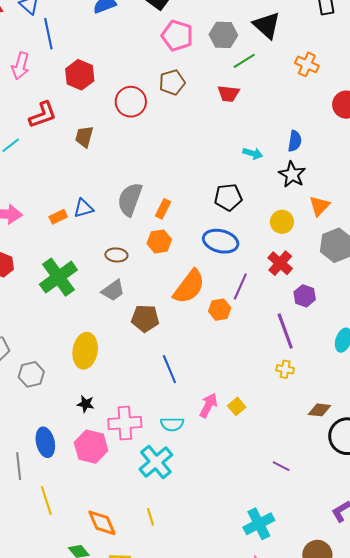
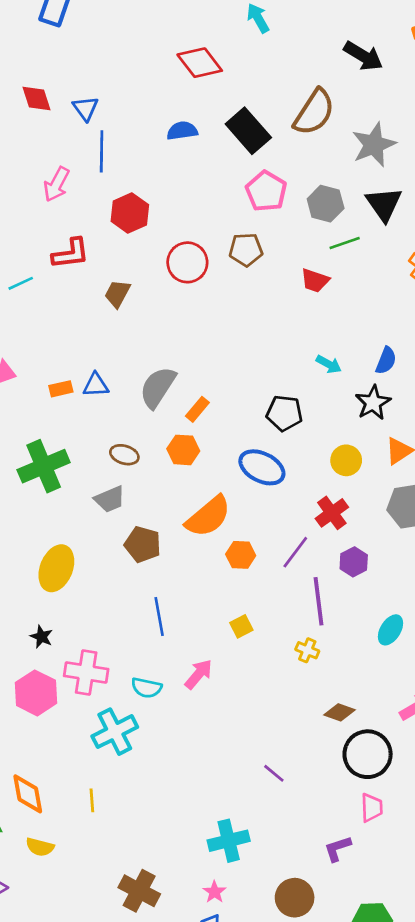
purple line: (240, 286) -> (295, 552), moved
yellow square: (237, 406) -> (241, 626), moved

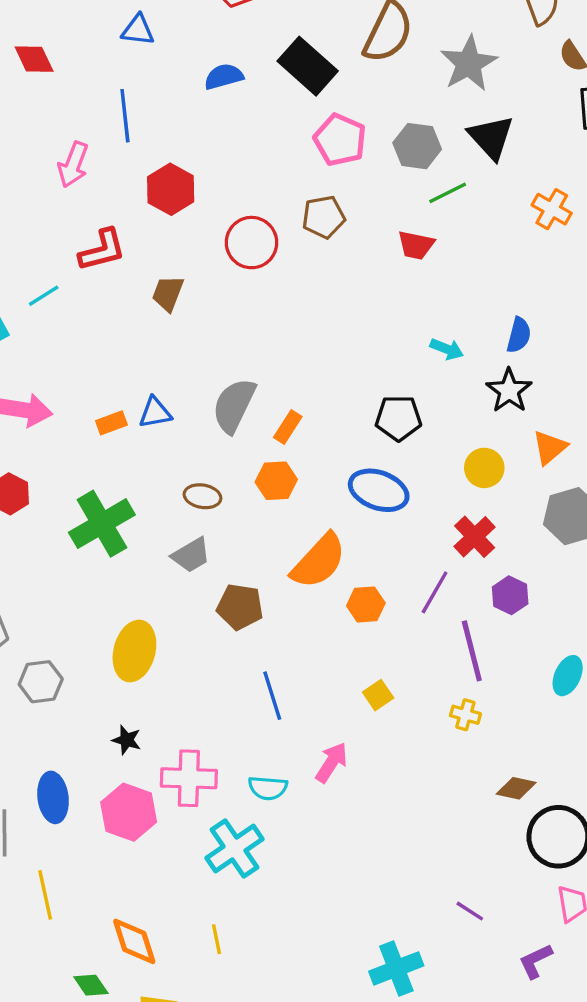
blue triangle: (86, 108) -> (138, 30), moved, turned -40
purple line: (274, 773) -> (470, 911), moved

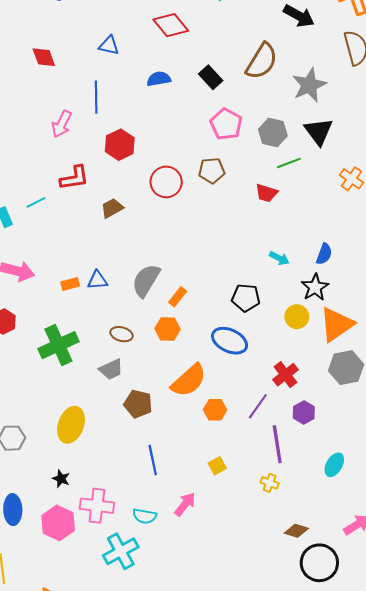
black rectangle: (308, 66) -> (211, 77), size x0.7
brown trapezoid: (168, 293) -> (112, 208), turned 35
orange triangle: (550, 447) -> (336, 324), size x1.6
yellow circle: (484, 468) -> (297, 317), moved

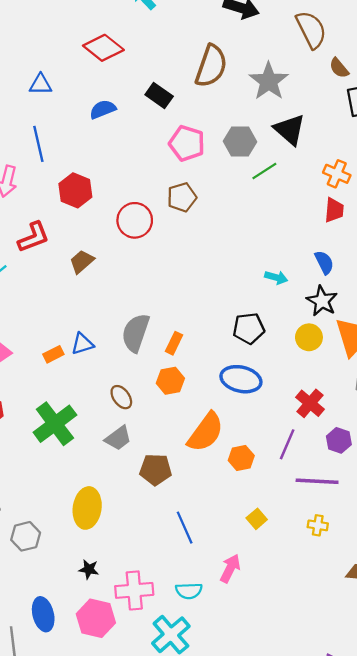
red trapezoid: (267, 193) -> (334, 210), moved, turned -90
blue semicircle: (324, 254) -> (324, 262), turned -35
brown ellipse: (122, 334) -> (121, 397), turned 50
purple line: (277, 444) -> (317, 481), turned -66

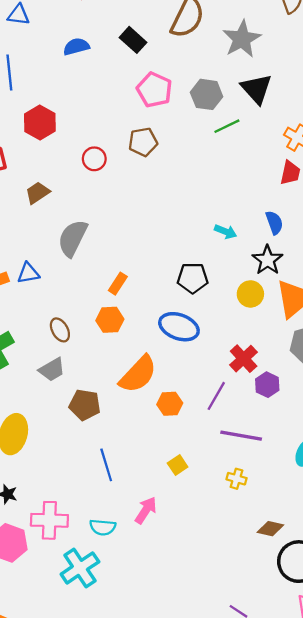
red circle: (135, 220) -> (94, 159), size x0.7
gray semicircle: (136, 333) -> (73, 238), moved
purple hexagon: (339, 440) -> (267, 385), moved

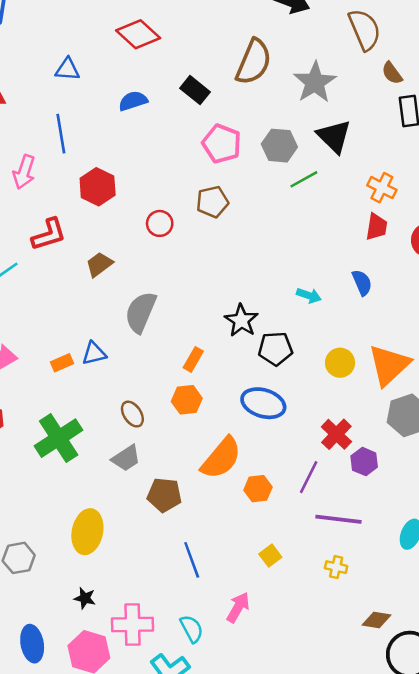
black star: (267, 260) -> (241, 320), moved
cyan semicircle: (103, 527) -> (192, 629), turned -120

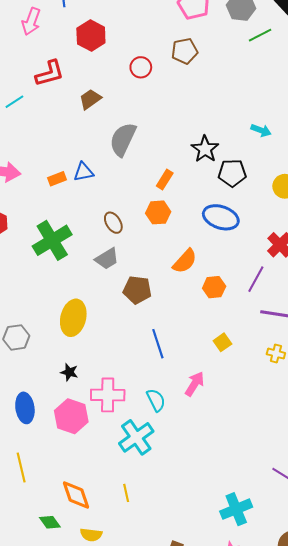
orange semicircle: (221, 458) -> (185, 261), size x0.7

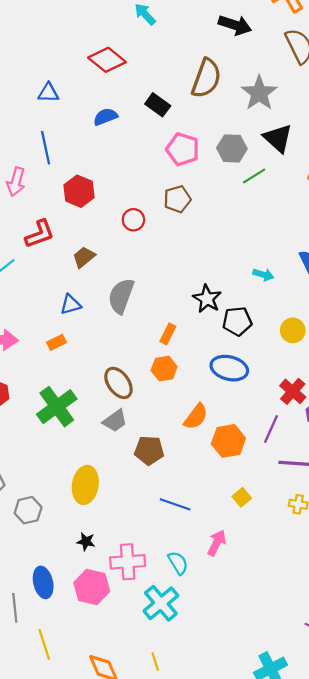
blue triangle: (84, 172) -> (71, 304), moved
brown ellipse: (113, 223) -> (118, 383), size x1.4
orange hexagon: (214, 287) -> (228, 441), size x1.4
blue line: (158, 344) -> (175, 504), turned -48

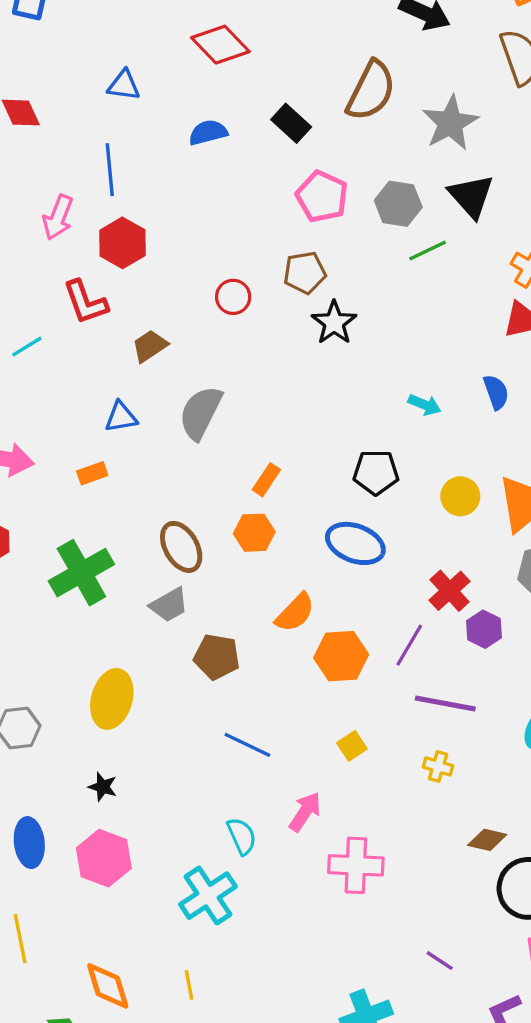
red hexagon: (79, 191) -> (122, 243), moved
red L-shape: (40, 234) -> (85, 302), turned 84
black star: (207, 299) -> (334, 323), moved
pink cross: (128, 562) -> (356, 865), moved

